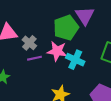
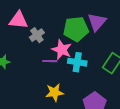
purple line: (34, 58) -> (50, 61), moved
cyan cross: (75, 60) -> (77, 62), turned -30

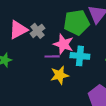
pink triangle: (19, 20) -> (18, 30), moved, turned -30
yellow star: (55, 92) -> (59, 75), moved

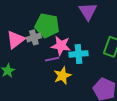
green pentagon: (77, 22) -> (47, 26), moved, turned 30
gray cross: (37, 31) -> (34, 37), turned 32

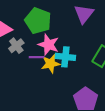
gray cross: (34, 37) -> (16, 46), moved, turned -32
yellow star: (62, 76) -> (51, 64), moved

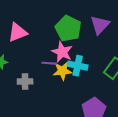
green pentagon: (38, 21) -> (68, 29), moved
gray cross: (16, 46) -> (25, 81), moved, turned 32

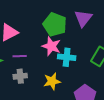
purple line: (49, 63) -> (20, 56), moved
yellow star: (62, 71) -> (52, 81), moved

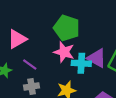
purple triangle: (83, 18) -> (97, 58), moved, turned -36
purple line: (20, 56) -> (30, 64), turned 40

